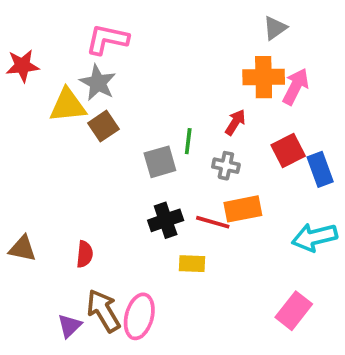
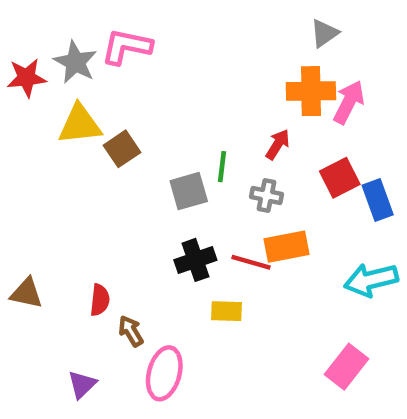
gray star: (98, 83) -> (75, 62), moved
brown arrow: (103, 311) -> (131, 331), moved, size x0.6

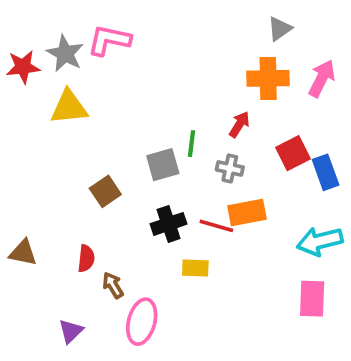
pink arrow: (349, 102) -> (322, 78), moved
brown square: (122, 149) -> (105, 191), moved
pink rectangle: (347, 367) -> (312, 299), moved, turned -36

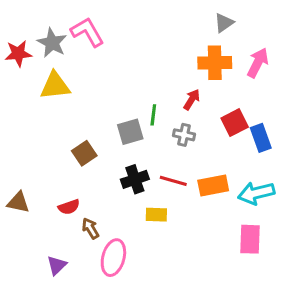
pink L-shape: (109, 40) -> (87, 32), turned 48
orange rectangle: (247, 212) -> (213, 185), moved
red semicircle: (86, 258) -> (69, 207), turned 65

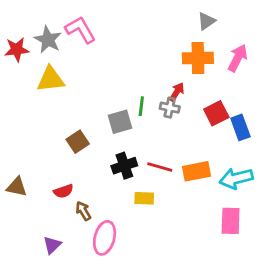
gray cross: (184, 135) -> (170, 108), moved

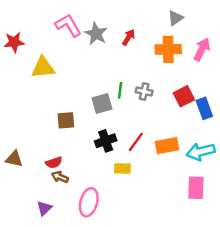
gray star: (48, 40) -> (96, 34), moved
red arrow: (177, 92) -> (128, 37), moved
brown square: (78, 142) -> (66, 120), turned 30
red line: (160, 167) -> (136, 142), turned -70
brown arrow: (83, 211) -> (60, 177), moved, turned -35

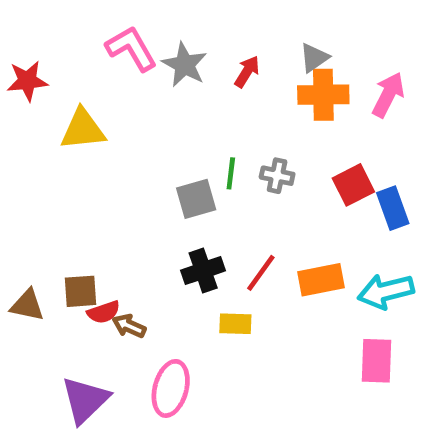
gray triangle: (175, 18) -> (314, 58), moved
brown square: (66, 120) -> (80, 291), moved
brown arrow: (60, 177) -> (129, 326), moved
purple triangle: (44, 208) -> (85, 400), size x1.6

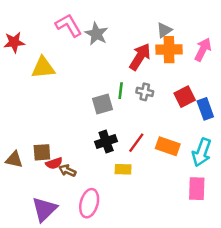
red arrow: (247, 72) -> (140, 57), moved, size x1.6
orange rectangle: (321, 280) -> (168, 146), turned 30
cyan arrow: (386, 291) -> (202, 152), turned -56

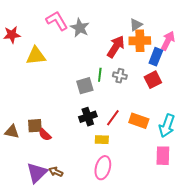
blue rectangle: (205, 109) -> (156, 57), moved, turned 42
red semicircle: (54, 163) -> (45, 135), turned 64
brown arrow: (67, 170) -> (56, 172), moved
pink ellipse: (89, 203) -> (103, 168), moved

